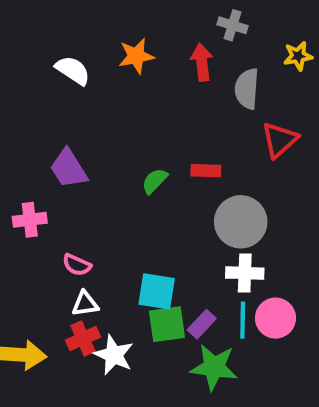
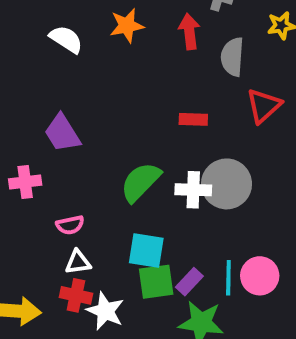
red rectangle: (206, 171) -> (193, 119), moved
green semicircle: (155, 181) -> (140, 182), moved, size x1.6
pink semicircle: (77, 265) -> (70, 225), turned -36
white cross: (245, 273) -> (193, 190), moved
red cross: (83, 339) -> (76, 295), turned 36

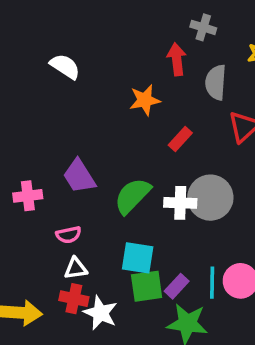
orange star: (127, 26) -> (145, 100), moved
red rectangle: (193, 119) -> (180, 139), turned -50
purple trapezoid: (62, 133) -> (79, 176), moved

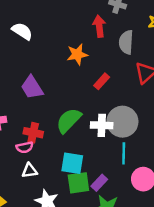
purple trapezoid: (79, 176) -> (32, 87), moved
cyan line: (212, 283) -> (124, 153), moved
red cross: (74, 299) -> (33, 133), moved

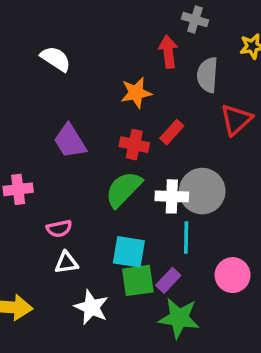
red cross: (33, 133) -> (134, 145), moved
cyan line: (124, 153) -> (186, 238), moved

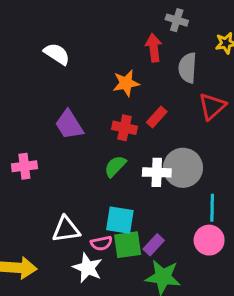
green semicircle: (124, 189) -> (115, 166), size x0.7
pink semicircle: (59, 229) -> (101, 243), moved
cyan line: (186, 238) -> (212, 208), moved
white triangle: (66, 263) -> (66, 229), size x1.4

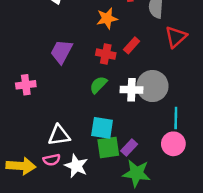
purple trapezoid: (69, 125) -> (61, 52), turned 60
pink semicircle: (101, 243) -> (52, 160), moved

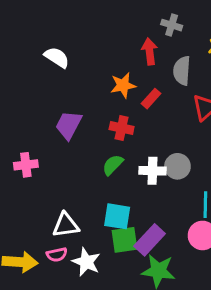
red rectangle: (132, 45) -> (151, 99), moved
gray circle: (152, 86) -> (177, 166), size x0.7
purple rectangle: (129, 147) -> (150, 240), size x1.5

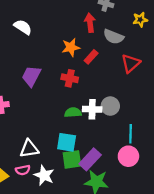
gray semicircle: (182, 71) -> (113, 37), turned -72
green semicircle: (113, 165) -> (73, 112), moved, turned 42

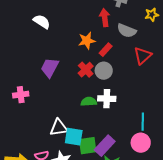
red cross: (70, 78) -> (86, 70), turned 35
gray circle: (110, 106) -> (104, 71), moved
cyan square: (67, 142) -> (74, 137), moved
white triangle: (29, 149) -> (59, 128), moved

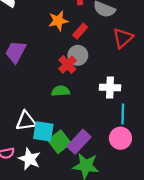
red cross: (86, 70) -> (67, 65), moved
white cross: (107, 99) -> (110, 88), moved
green square: (88, 146) -> (59, 142), turned -30

